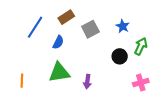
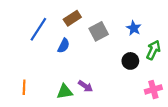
green triangle: (59, 72) -> (65, 92), moved, size x0.7
purple arrow: (87, 82) -> (85, 86), moved, turned -64

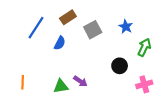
black circle: (130, 61) -> (120, 66), moved

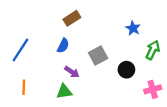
blue line: (36, 28) -> (20, 50), moved
gray square: (93, 30) -> (98, 55), moved
purple arrow: (80, 81) -> (72, 72), moved

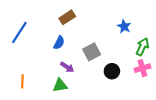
blue line: (20, 50) -> (19, 33), moved
black circle: (126, 70) -> (112, 71), moved
pink cross: (153, 89) -> (142, 68), moved

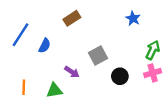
blue star: (124, 26) -> (133, 18), moved
blue semicircle: (59, 43) -> (45, 46), moved
green triangle: (60, 85) -> (54, 90), moved

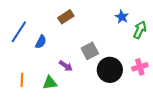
green arrow: (153, 50) -> (140, 30), moved
black circle: (120, 76) -> (110, 70), size x1.6

